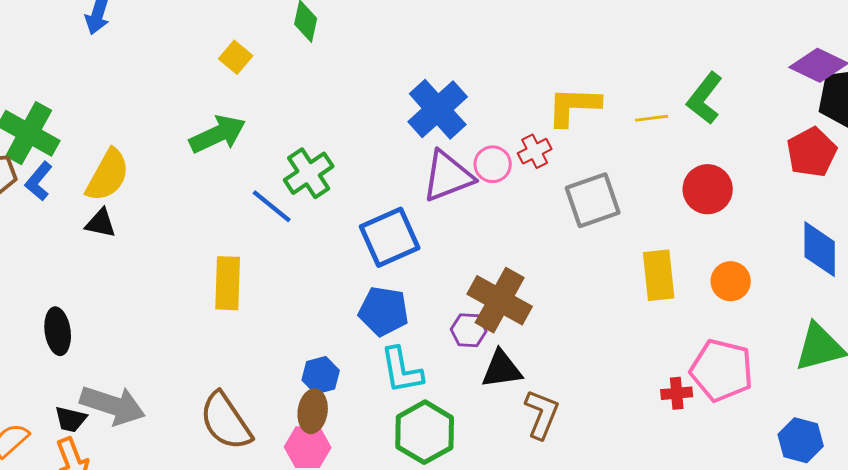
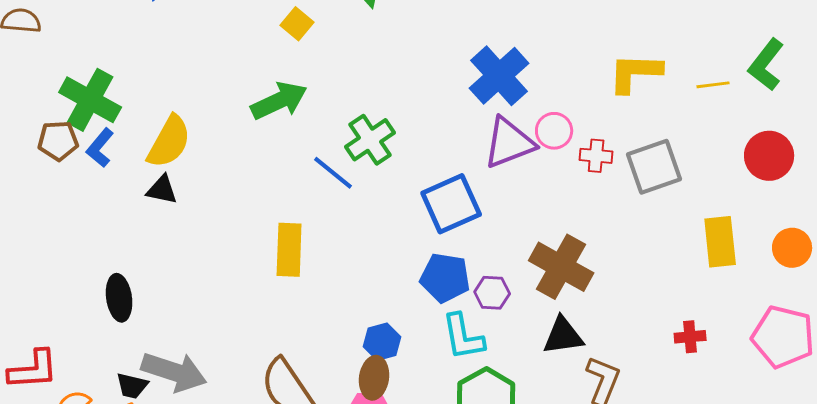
red cross: (535, 151) -> (596, 156), moved, turned 32
purple hexagon: (469, 330) -> (492, 293), moved
red cross: (677, 393) -> (690, 337), moved

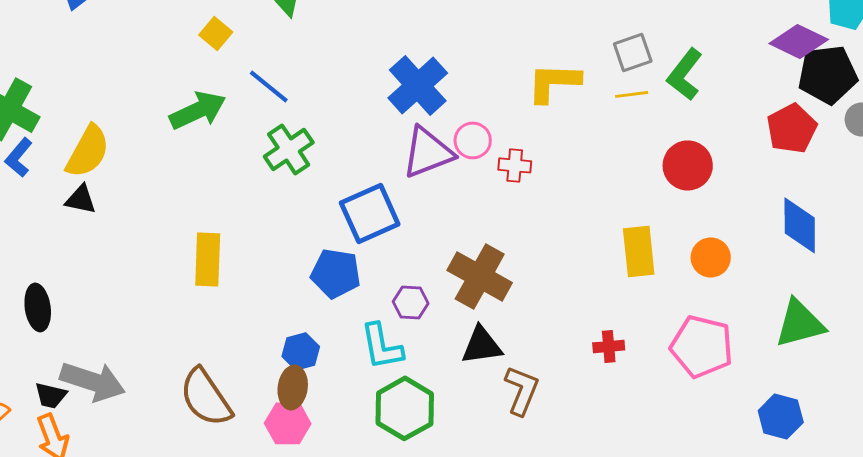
gray square: (654, 167) -> (633, 52), moved, size x0.7
blue line: (333, 173) -> (269, 86), moved
blue pentagon: (445, 278) -> (336, 273), moved

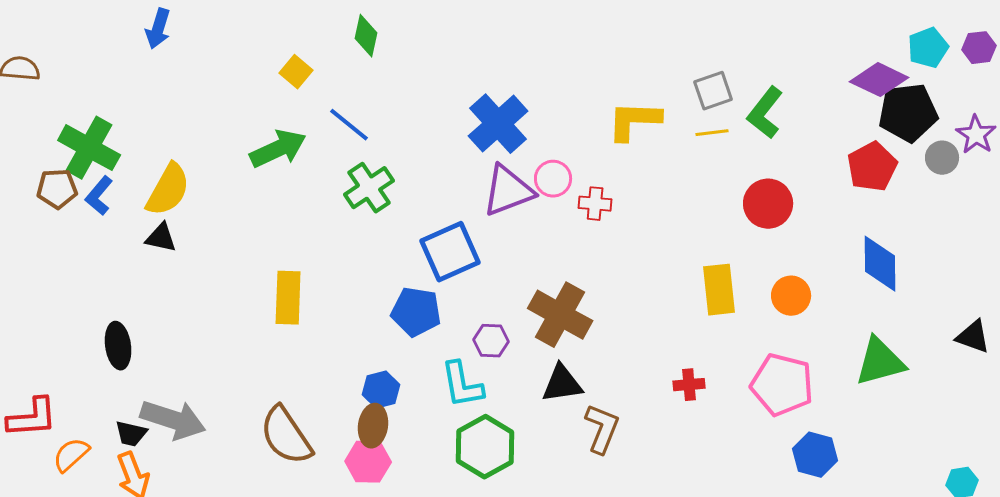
blue hexagon: (781, 416) -> (815, 455), moved

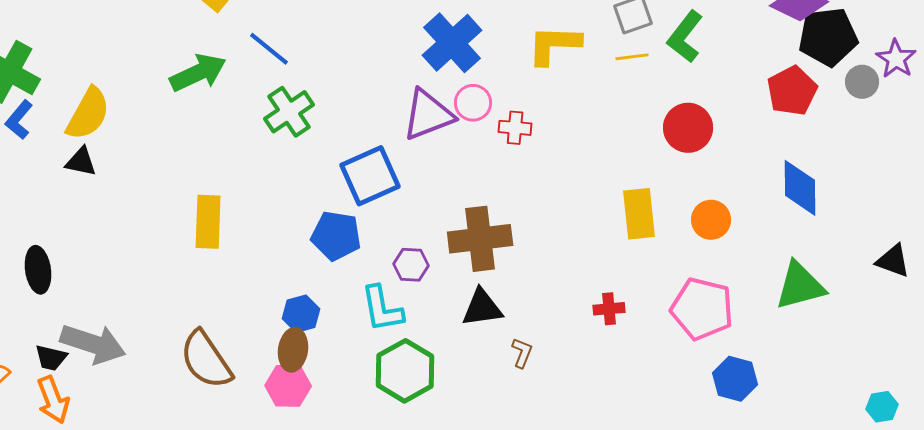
blue cross: (498, 124) -> (452, 43), moved
brown cross: (560, 315) -> (480, 239), turned -36
brown L-shape: (602, 429) -> (522, 353), size x0.6

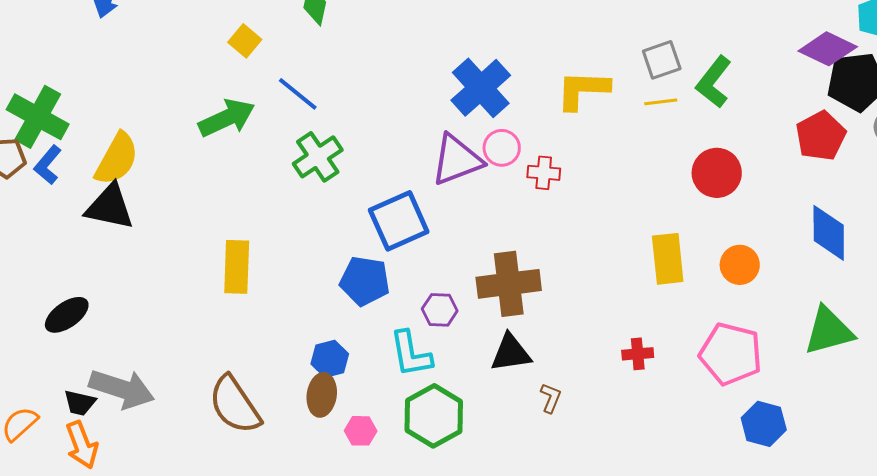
black triangle: (81, 162) -> (110, 207), size x1.6
black ellipse: (38, 270) -> (67, 315), turned 63
pink hexagon: (288, 386) -> (361, 431), moved, size x0.7

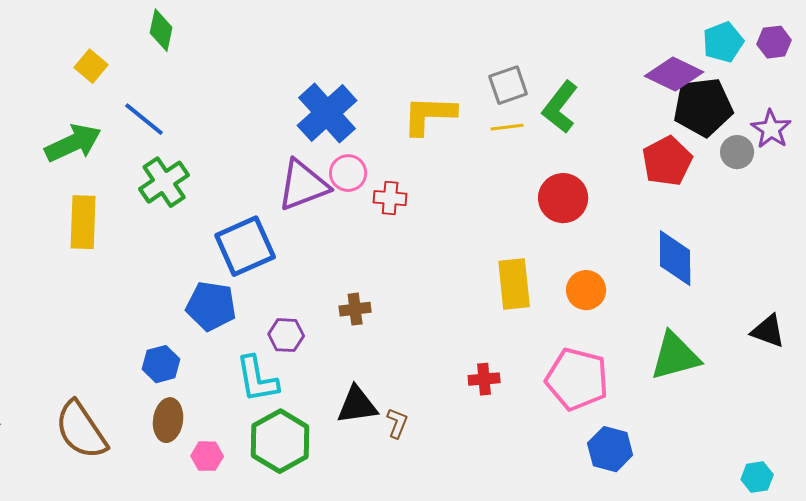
yellow rectangle: (237, 267) -> (83, 222), moved
brown cross: (509, 284) -> (355, 309), size x0.5
black triangle: (511, 353) -> (357, 405), moved
blue hexagon: (330, 359) -> (161, 364), moved

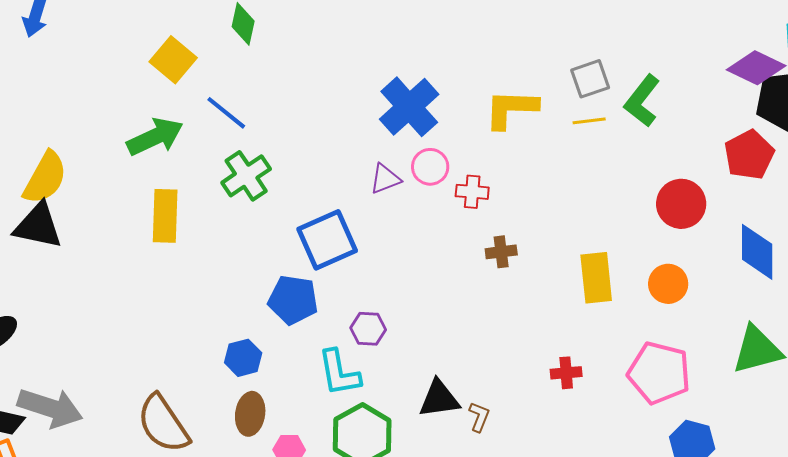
yellow square: (91, 66) -> (173, 60), size x1.4
purple triangle: (303, 185) -> (385, 179), size x0.6
red circle: (563, 198) -> (681, 204), moved
brown cross: (355, 309) -> (501, 252), moved

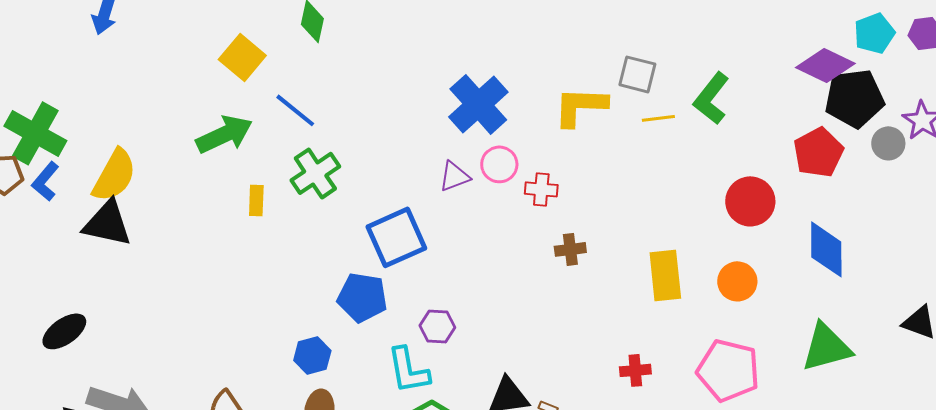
gray square: (590, 79) -> (637, 74), moved, turned 33
yellow rectangle: (165, 216) -> (256, 200), moved, size x0.6

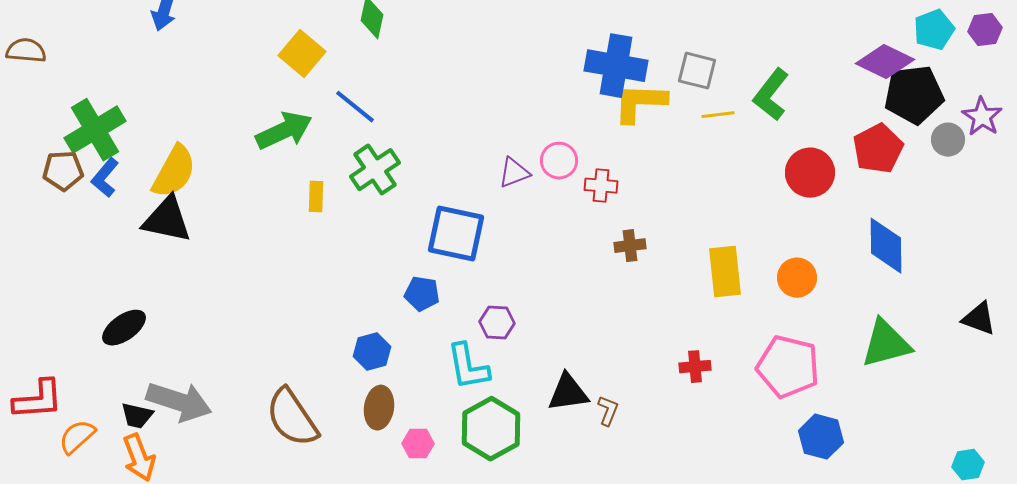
blue cross: (478, 104) -> (616, 66), moved, turned -38
green cross: (35, 133) -> (95, 130), turned 30
red circle: (750, 201) -> (810, 173), moved
blue square: (396, 237) -> (456, 234), turned 36
blue pentagon: (362, 297) -> (422, 294), size x0.7

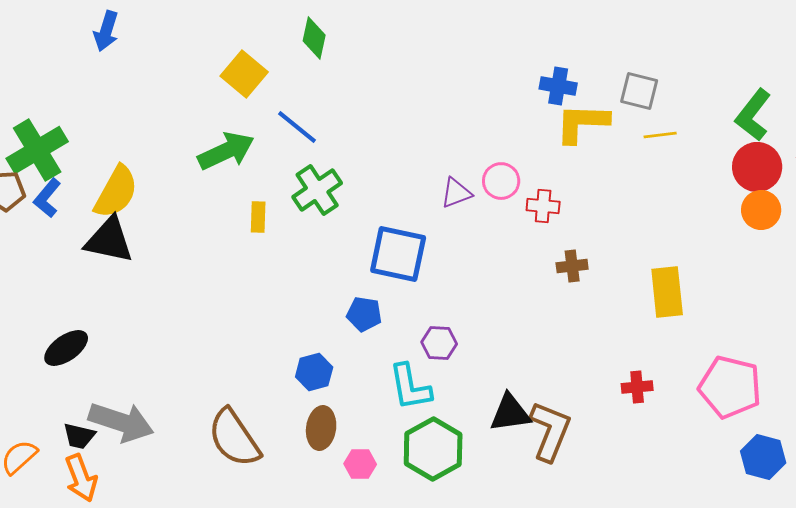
blue cross: (616, 66) -> (558, 86), size x0.6
green L-shape: (771, 95) -> (753, 115), moved
red circle: (810, 173) -> (757, 167), moved
orange circle: (797, 278) -> (761, 210), moved
brown L-shape: (608, 411) -> (550, 431), size x2.0

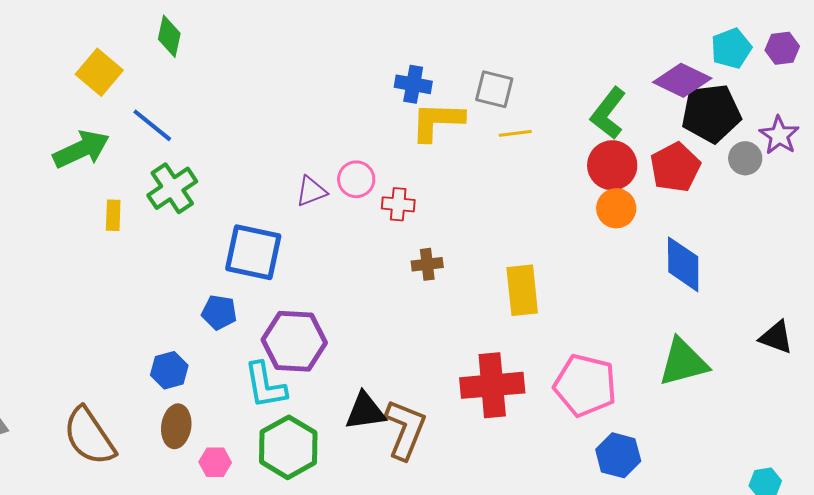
purple hexagon: (439, 343) -> (294, 341), size x1.8
red cross: (637, 387) -> (492, 385), size x2.0

